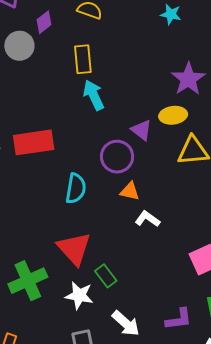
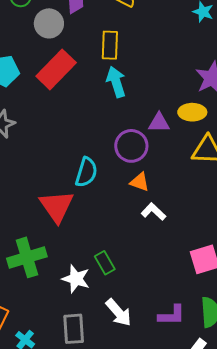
purple triangle: (141, 130) -> (159, 123), turned -45
red rectangle: (34, 142) -> (56, 69), moved, turned -45
red triangle: (74, 249) -> (57, 206), moved

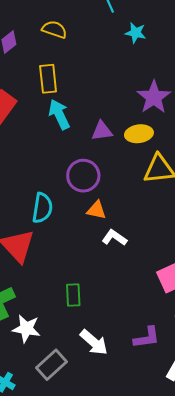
purple triangle: (159, 123) -> (102, 131), moved
green rectangle: (105, 263) -> (73, 295), turned 35
white star: (76, 279) -> (26, 329), moved
gray rectangle: (74, 329) -> (52, 365), turned 60

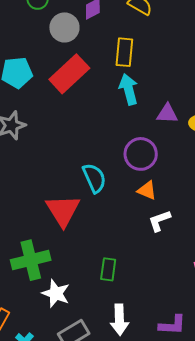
cyan semicircle: (42, 208) -> (94, 178), turned -44
white L-shape: (114, 238) -> (159, 221), turned -65
white arrow: (94, 342) -> (119, 320), turned 36

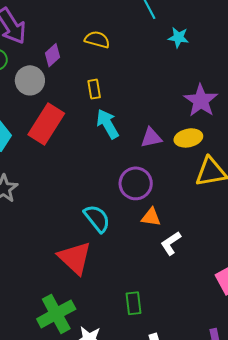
yellow rectangle: (124, 52) -> (94, 89), size x0.7

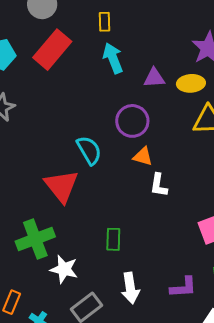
white L-shape: (171, 243) -> (159, 185), turned -55

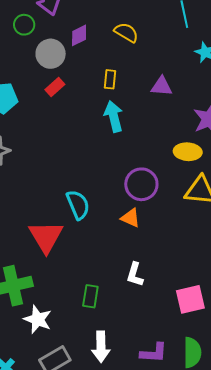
red rectangle: (52, 50) -> (55, 87), moved, size x0.5
purple triangle: (154, 78) -> (162, 86), moved
purple circle: (132, 121) -> (141, 184), moved
white L-shape: (159, 185) -> (135, 274), moved

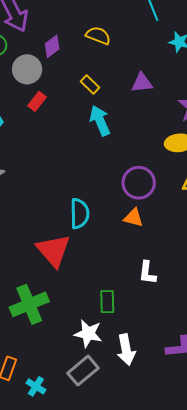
yellow rectangle: (110, 79) -> (90, 85), turned -42
cyan semicircle: (78, 205) -> (80, 214), turned 32
white star: (38, 319) -> (88, 334), moved

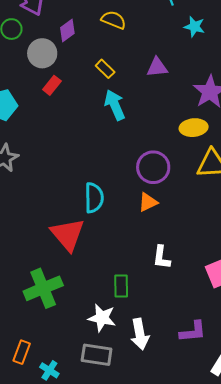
orange triangle: (134, 218) -> (148, 202), turned -40
gray rectangle: (83, 371) -> (97, 355), turned 48

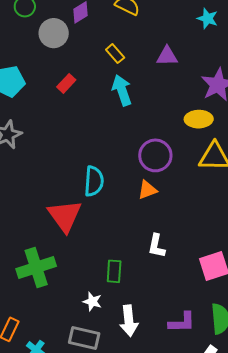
red rectangle: (52, 85) -> (66, 83), moved
white star: (102, 318) -> (92, 302), size x0.7

